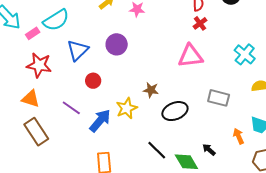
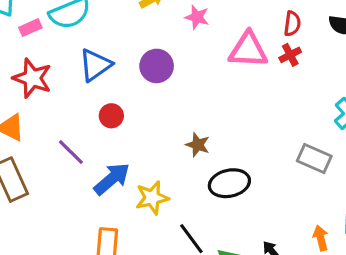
pink triangle: (190, 56) -> (248, 50), moved
gray rectangle: (219, 98) -> (314, 159), moved
yellow star: (127, 108) -> (152, 198), moved

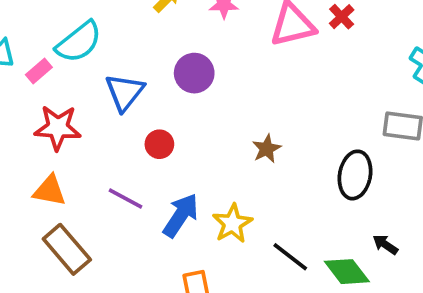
brown star: (198, 145) -> (267, 149), turned -30
black ellipse: (229, 183) -> (355, 175), moved, turned -51

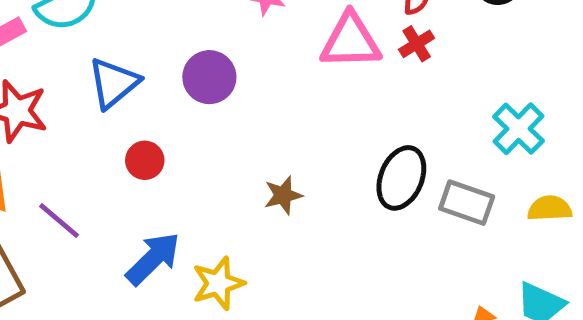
black ellipse: (355, 175) -> (401, 178), moved
purple line: (126, 198) -> (59, 221), moved

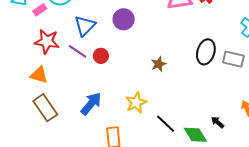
purple line: (59, 221) -> (78, 51), moved
blue arrow: (153, 259) -> (91, 104), moved

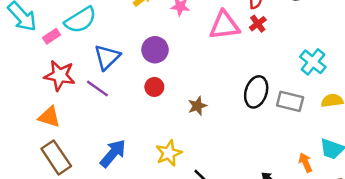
red circle: (101, 56) -> (154, 87), moved

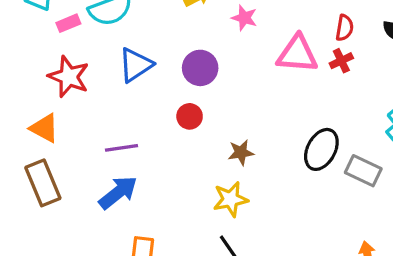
purple line: (97, 89) -> (121, 148), moved, turned -55
yellow star: (169, 153) -> (231, 199), moved

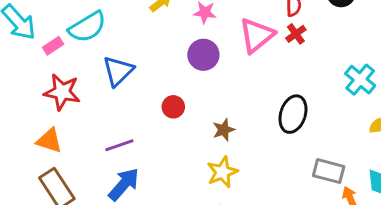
pink triangle: (297, 54) -> (257, 35), turned -33
purple circle: (200, 68) -> (203, 55), moved
gray rectangle: (363, 171) -> (329, 171), moved

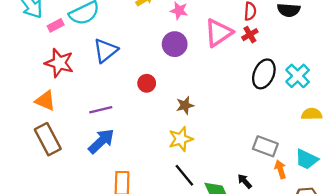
black ellipse: (293, 114) -> (264, 74), moved

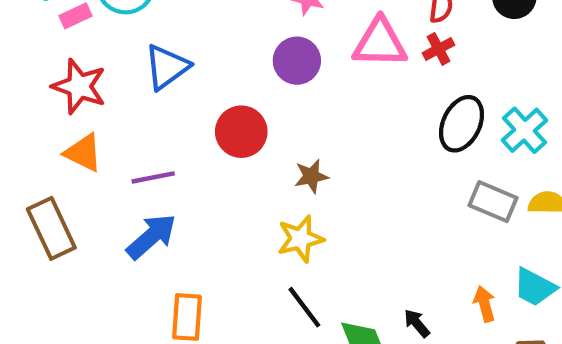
pink triangle: (218, 33) -> (380, 43), turned 32
red circle: (147, 83) -> (241, 132), size x1.5
orange triangle: (45, 101) -> (83, 153), moved
gray rectangle: (265, 146) -> (493, 202), moved

